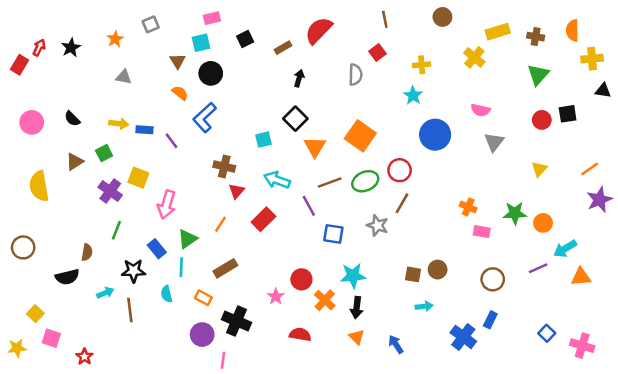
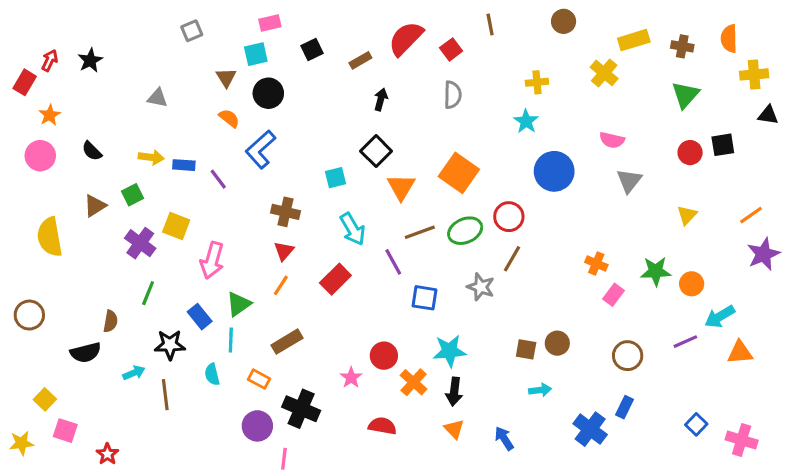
orange star: (115, 39) -> (50, 115), moved
red square: (377, 53) -> (451, 49), moved
cyan arrow: (277, 180) -> (353, 229), turned -140
red triangle: (236, 191) -> (284, 251), moved
pink rectangle: (482, 232) -> (614, 295), turned -63

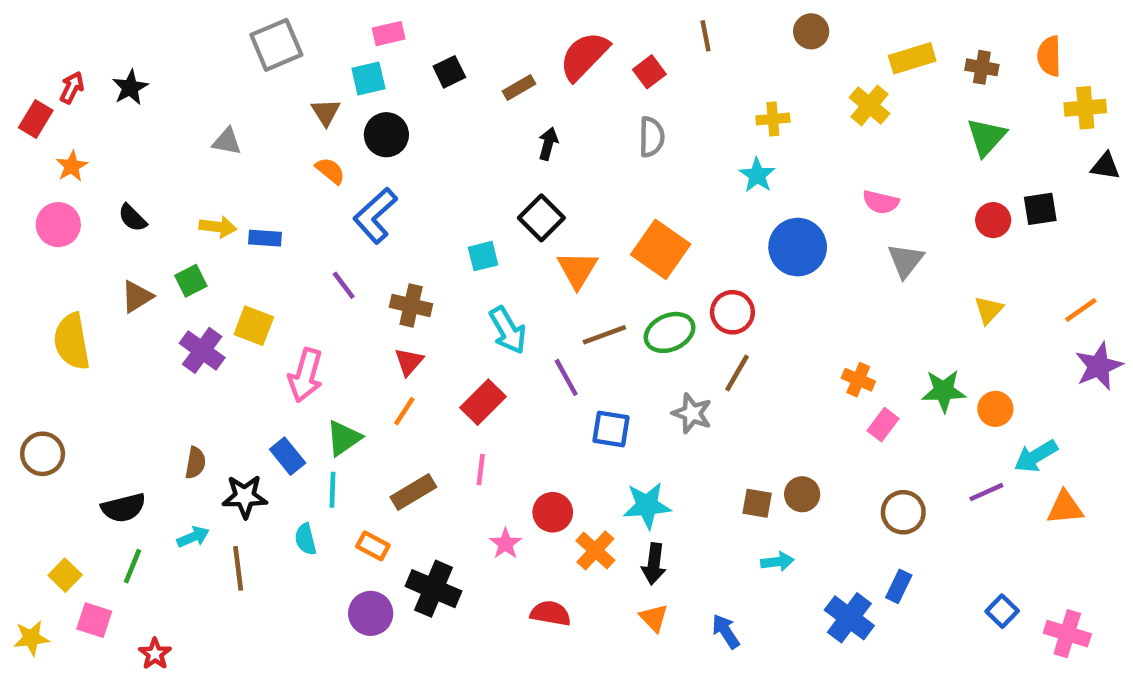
gray square: (192, 31) -> (276, 45), size x1.6
purple line: (218, 179) -> (344, 285), moved
green line: (148, 293) -> (132, 566), moved
brown semicircle: (111, 321) -> (195, 463), moved
pink line: (284, 459) -> (481, 470), moved

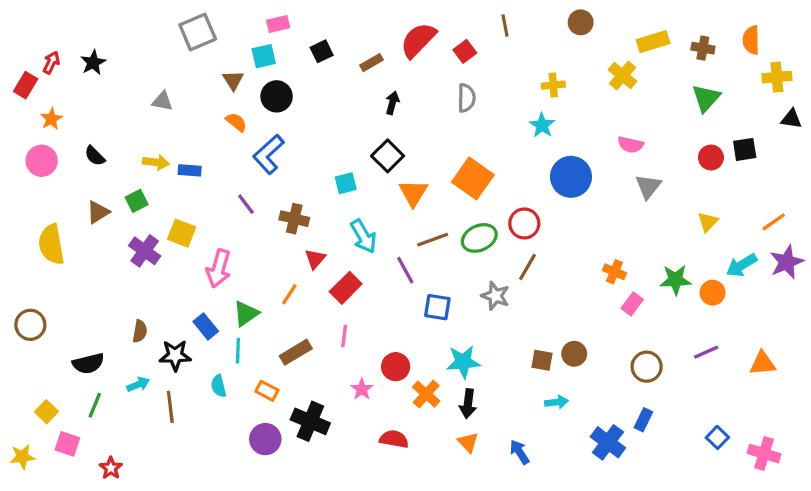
red triangle: (409, 362) -> (315, 259), moved
cyan arrow: (1036, 456) -> (742, 265), moved

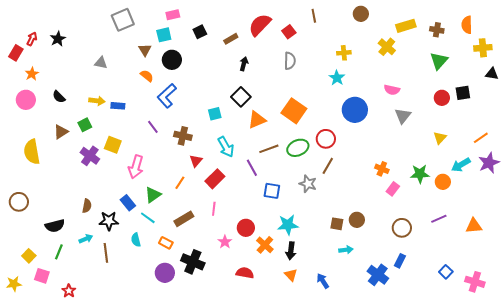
orange triangle: (413, 193) -> (257, 120), turned 36
cyan line: (238, 351) -> (148, 218), turned -56

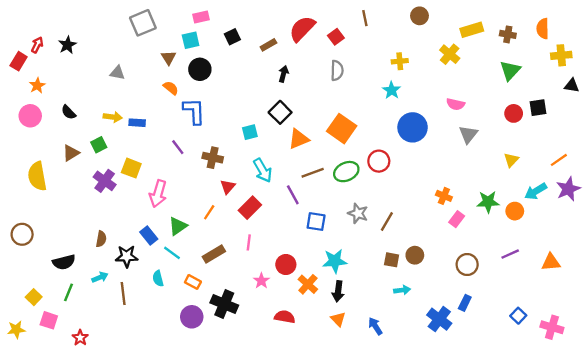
blue L-shape: (167, 96) -> (194, 111), turned 130
brown line: (328, 166) -> (387, 222), moved

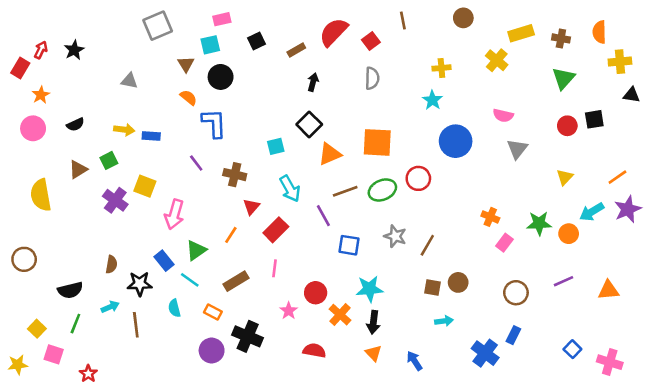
black semicircle: (69, 112) -> (75, 124), turned -70
orange square: (342, 129) -> (377, 142), turned -32

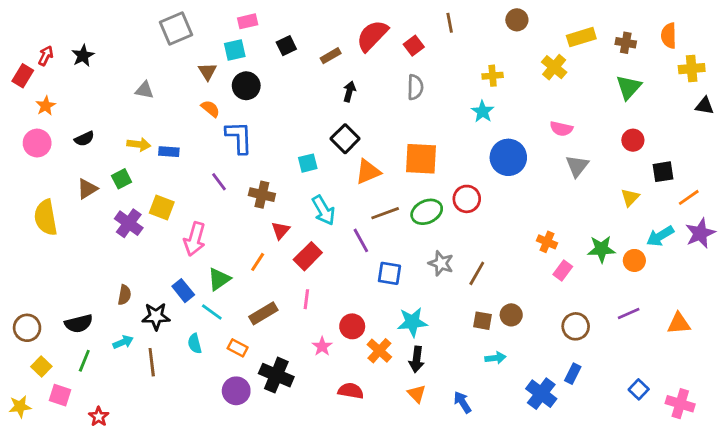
black square: (594, 119) -> (663, 172), moved
brown circle: (24, 259) -> (27, 328), moved

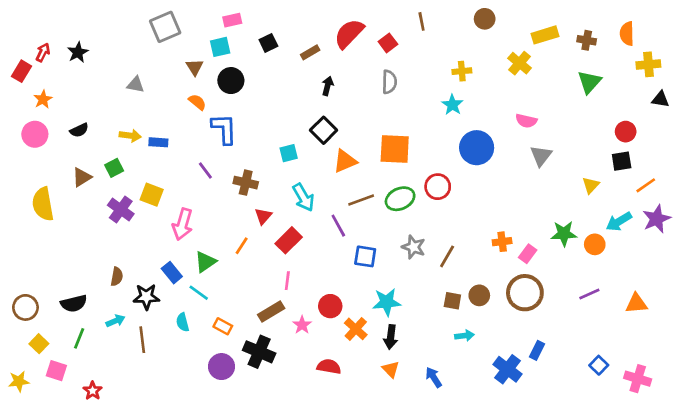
red circle: (633, 140) -> (626, 132), moved
orange cross: (547, 242) -> (502, 242), moved, turned -30
brown rectangle: (263, 313) -> (271, 311), moved
brown circle: (576, 326) -> (525, 293), moved, size x1.4

